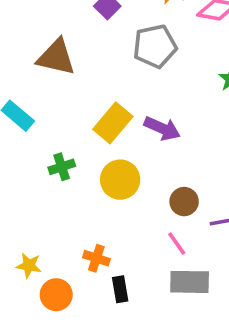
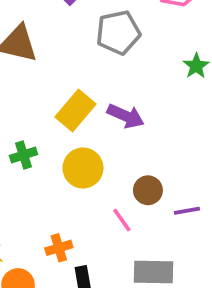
pink line: (177, 244) -> (122, 220), moved
orange cross: (96, 258) -> (59, 248), turned -35

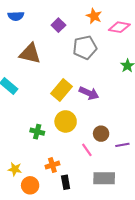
green cross: (24, 155) -> (37, 132), moved, turned 32

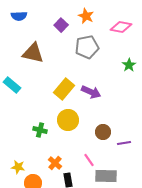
orange star: (94, 16) -> (86, 16), moved
pink line: (87, 150) -> (89, 160), moved
orange cross: (52, 165) -> (55, 163), turned -32

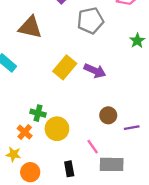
yellow circle: (68, 120) -> (57, 129), moved
orange cross: (55, 163) -> (25, 132), moved

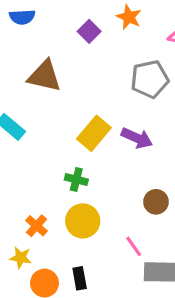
gray pentagon: (90, 21) -> (150, 79), moved
green cross: (38, 113) -> (76, 180), moved
black rectangle: (69, 169) -> (80, 278), moved

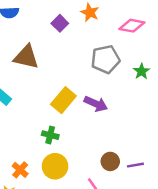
brown circle: (156, 202) -> (110, 161), moved

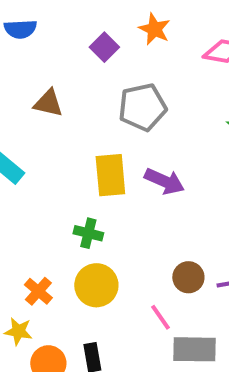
brown triangle: (26, 57) -> (48, 103), size x0.7
gray pentagon: (105, 59) -> (142, 107), moved
yellow rectangle: (63, 100) -> (110, 175), turned -45

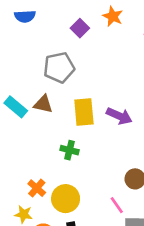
brown triangle: (48, 103) -> (43, 104), moved
gray pentagon: (142, 107) -> (59, 67), moved
yellow circle: (96, 285) -> (66, 199), moved

